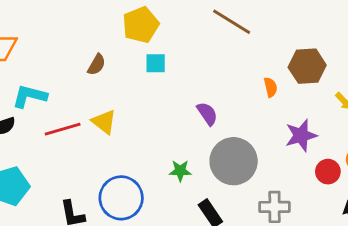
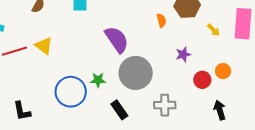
purple semicircle: (207, 114) -> (117, 39), size x1.6
purple star: (301, 135) -> (183, 54), size x0.7
blue circle: (121, 198) -> (71, 92), moved

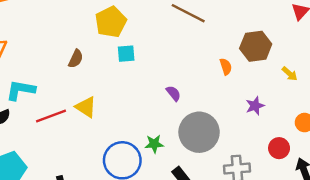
purple semicircle: (117, 39) -> (173, 93), size x0.5
red circle: (202, 80) -> (279, 148), moved

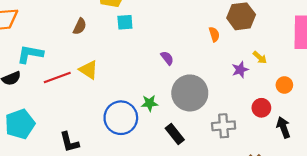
yellow arrow: (290, 74) -> (260, 57), moved

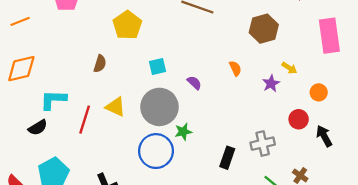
cyan square: (125, 22) -> (157, 66), moved
orange semicircle: (214, 34) -> (235, 68), moved
red line: (57, 78) -> (85, 120), turned -44
gray circle: (190, 93) -> (159, 107), moved
black rectangle: (175, 134) -> (227, 158), moved, turned 66

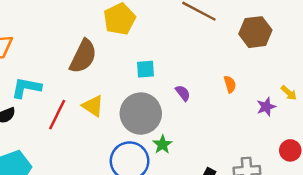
brown hexagon: (264, 29) -> (255, 32), moved
brown semicircle: (100, 64) -> (83, 56), size x1.8
green star: (183, 132) -> (162, 144), turned -30

